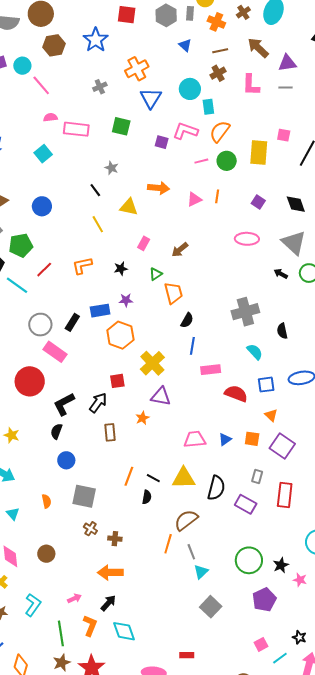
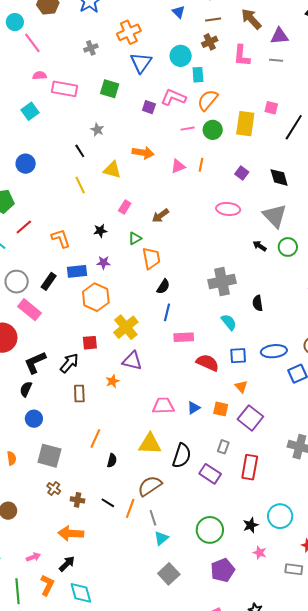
orange L-shape: (82, 266) -> (61, 238), moved, turned 80
black line: (153, 478) -> (108, 503), moved
black star: (281, 565) -> (251, 525), moved

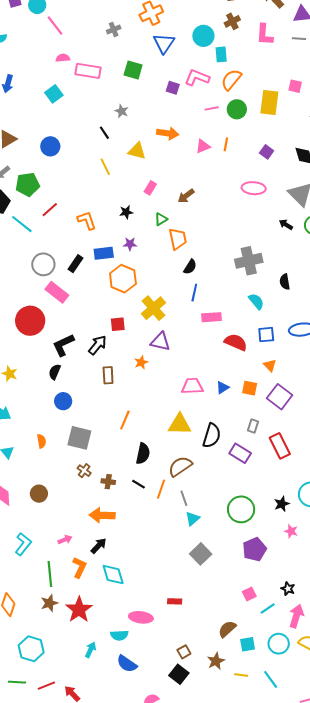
black semicircle: (112, 460) -> (143, 454), moved, size x1.5
red rectangle: (250, 467) -> (280, 446), turned -35

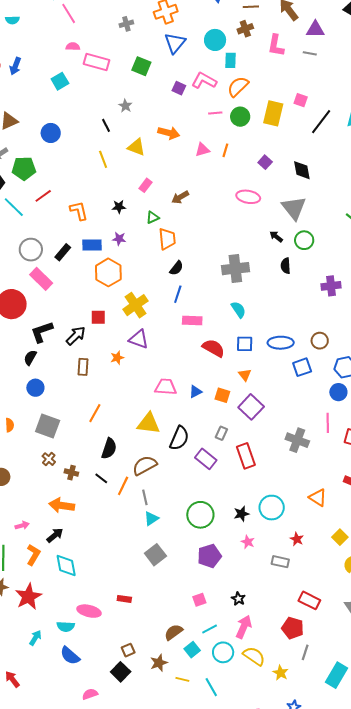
black semicircle: (285, 282) -> (286, 266), moved
cyan line: (268, 608) -> (210, 629), moved
cyan square: (248, 644) -> (192, 650), turned -35

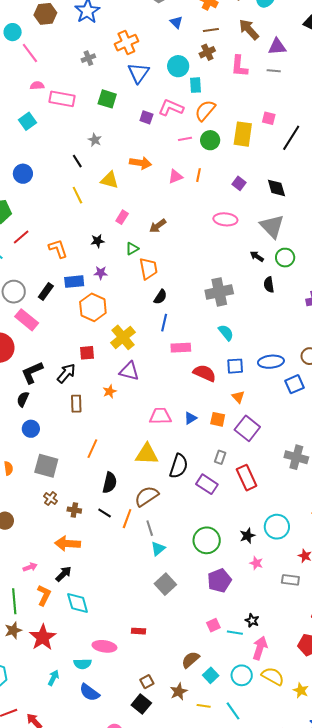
cyan line: (210, 629) -> (235, 633), moved, turned 42

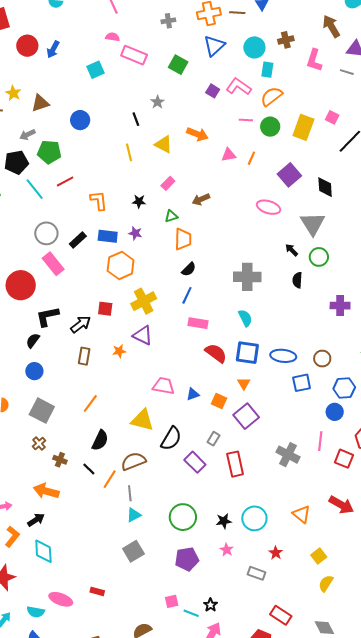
brown line: (211, 30) -> (237, 13), moved
purple square: (239, 183) -> (289, 175), size x1.6
blue square: (235, 366) -> (247, 353), size x1.4

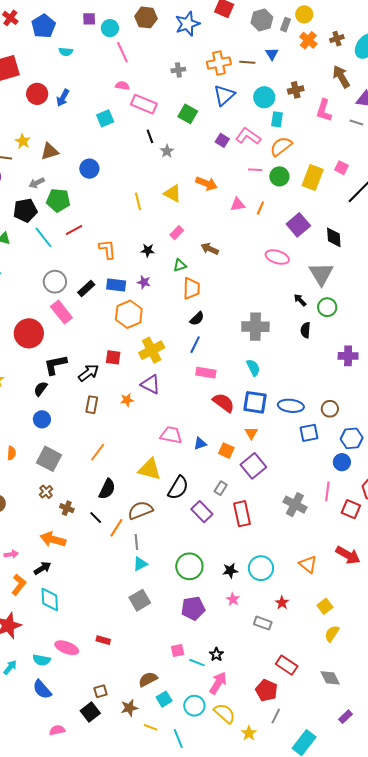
black line: (136, 119) -> (150, 136), moved
brown arrow: (201, 199) -> (210, 249), turned 48

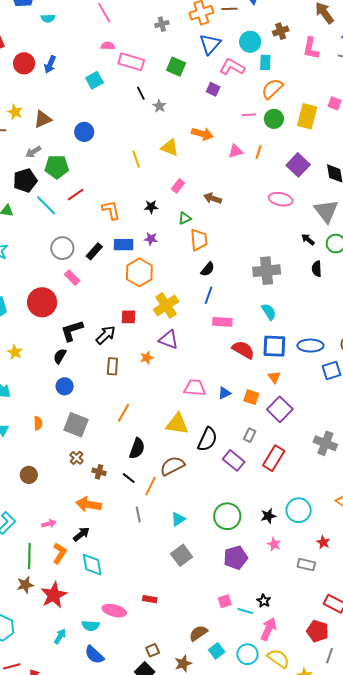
pink L-shape: (248, 136) -> (232, 67), moved
pink rectangle: (61, 312) -> (72, 278), size x0.7
red rectangle: (242, 514) -> (274, 458), turned 50
gray line: (136, 542) -> (138, 515), moved

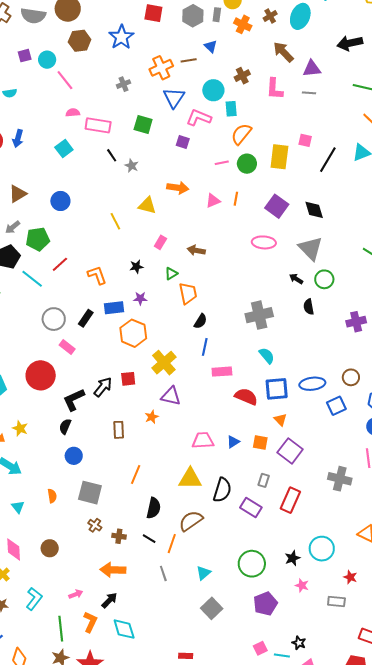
black arrow: (106, 335) -> (103, 387), moved

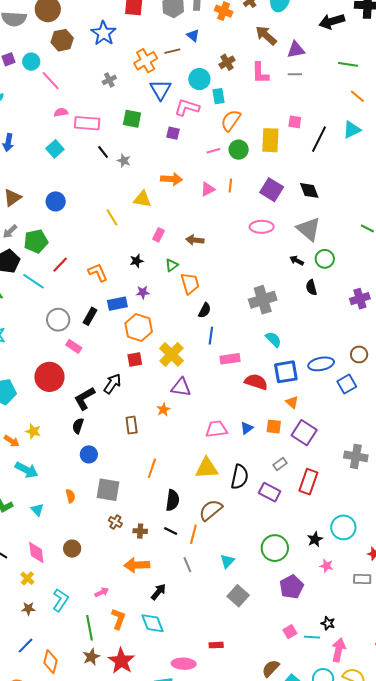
red square: (128, 379) -> (135, 360), moved
gray rectangle: (264, 480) -> (280, 464), turned 40
black arrow: (109, 600) -> (158, 592), moved

